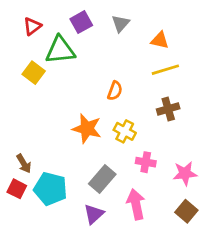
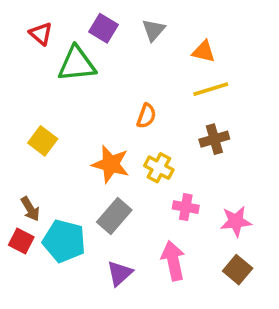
purple square: (81, 22) -> (103, 28), turned -30
red triangle: (32, 26) -> (41, 34), turned -42
yellow square: (34, 73) -> (43, 141), moved
gray rectangle: (102, 179) -> (114, 216), moved

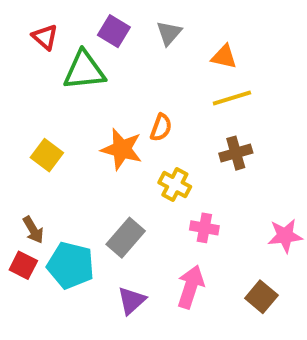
orange star: (111, 164) -> (122, 149), moved
pink star: (236, 221) -> (285, 236), moved
pink arrow: (173, 261) -> (191, 287), turned 30

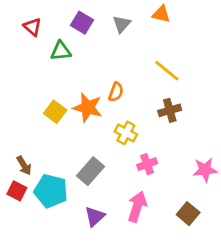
orange triangle: (224, 57) -> (161, 14), moved
green triangle: (84, 70) -> (61, 51), size x0.7
yellow line: (232, 98) -> (167, 71), turned 56
yellow square: (47, 155) -> (55, 112), moved
pink cross: (204, 228) -> (147, 164), turned -30

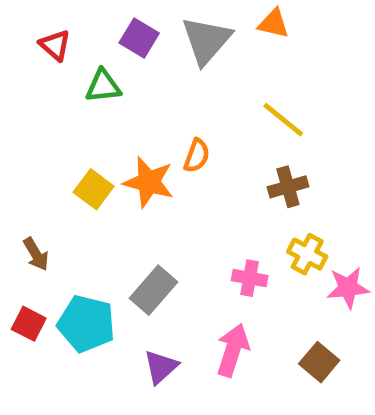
gray triangle: (122, 24) -> (206, 40), size x1.6
yellow cross: (126, 133) -> (307, 254), moved
pink cross: (147, 164) -> (250, 278), turned 30
brown arrow: (24, 166) -> (36, 254), moved

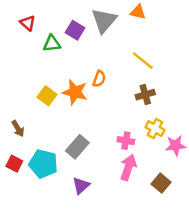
purple square: (139, 38) -> (75, 30), moved
pink arrow: (233, 350) -> (128, 167), moved

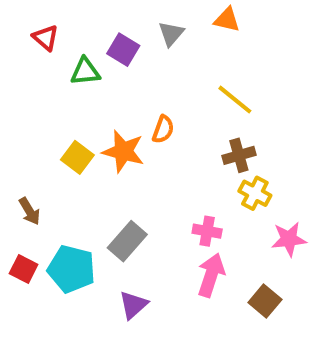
gray triangle: (104, 21) -> (171, 34), size x0.6
yellow cross: (155, 129) -> (255, 193), moved

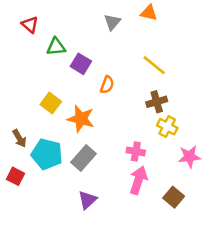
purple square: (123, 50) -> (81, 64), moved
orange star: (123, 151) -> (81, 119), moved
cyan pentagon: (71, 269) -> (47, 154), moved

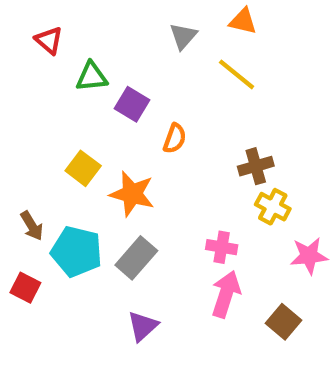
yellow line: (154, 65) -> (237, 74), moved

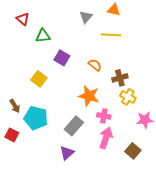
yellow line: (237, 74) -> (111, 35), turned -36
purple square: (132, 104) -> (62, 58), moved
orange semicircle: (175, 138) -> (95, 65), moved, turned -72
orange star: (132, 194) -> (89, 96), moved
gray rectangle: (136, 258) -> (74, 126), moved

